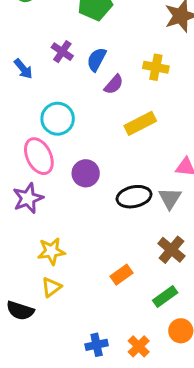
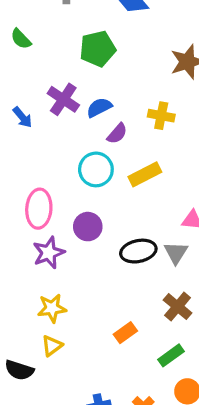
purple cross: (62, 52) -> (63, 99), size x1.4
blue semicircle: (97, 59) -> (99, 107), turned 35
cyan circle: (58, 119) -> (96, 169), moved
pink ellipse: (39, 156) -> (39, 209), turned 30
purple star: (28, 198) -> (49, 253), moved

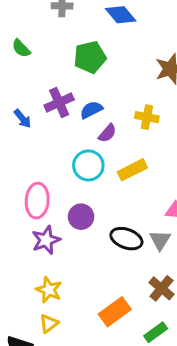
purple cross: (63, 99) -> (59, 103), turned 32
black ellipse: (138, 251) -> (126, 239), turned 32
yellow star: (52, 308) -> (49, 290), turned 30
orange rectangle: (125, 333) -> (115, 312), size x1.5

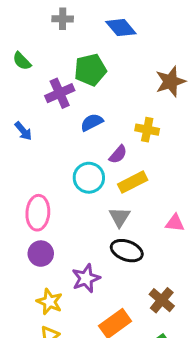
purple cross: (59, 103) -> (60, 93), moved
purple semicircle: (107, 133) -> (118, 154), moved
purple circle: (81, 217) -> (41, 254), moved
purple star: (46, 240) -> (86, 278), moved
gray triangle: (160, 240) -> (119, 217), moved

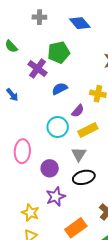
purple cross: (60, 93) -> (37, 69), turned -30
black ellipse: (127, 251) -> (84, 177), turned -35
purple circle: (41, 254) -> (50, 168), moved

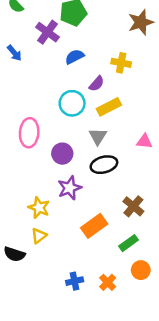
blue arrow: (12, 95) -> (14, 53), moved

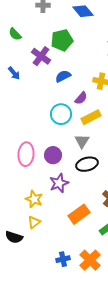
pink ellipse: (29, 133) -> (26, 154), moved
orange cross: (108, 282) -> (90, 260), size x1.5

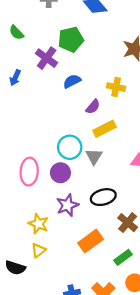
blue arrow: (14, 73) -> (15, 78), turned 64
cyan circle: (61, 114) -> (70, 147), moved
black ellipse: (87, 164) -> (103, 197), moved

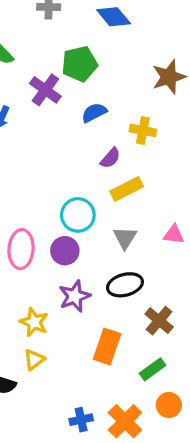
blue semicircle: (72, 81) -> (94, 113), moved
gray triangle: (94, 157) -> (125, 238), moved
orange rectangle: (91, 241) -> (107, 347), turned -35

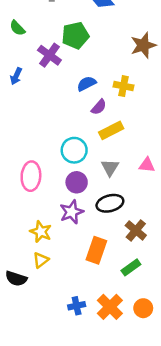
blue semicircle: (94, 113) -> (86, 84), moved
purple circle: (65, 251) -> (77, 182), moved
orange circle: (169, 405) -> (143, 308), moved

